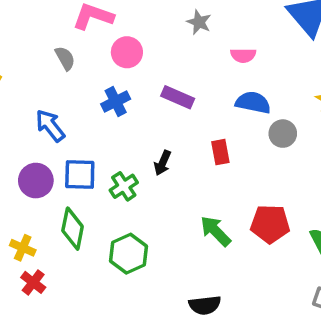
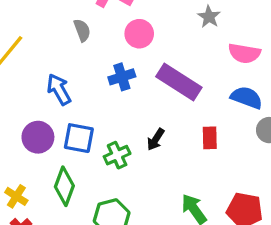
pink semicircle: (243, 55) -> (244, 53), size x1.4
purple rectangle: (178, 97) -> (179, 82), size x1.5

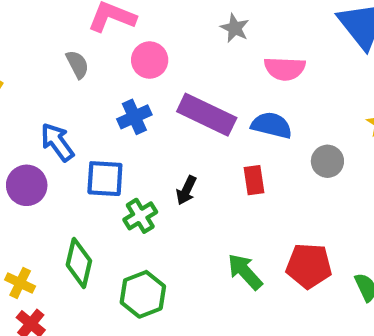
blue semicircle: (247, 98) -> (272, 125), moved
purple circle: (38, 137) -> (27, 185), moved
blue square: (79, 138) -> (105, 179), moved

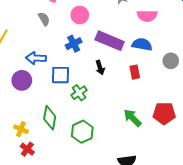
blue arrow: (57, 142) -> (36, 58), turned -48
black arrow: (186, 190) -> (100, 68), moved, turned -40

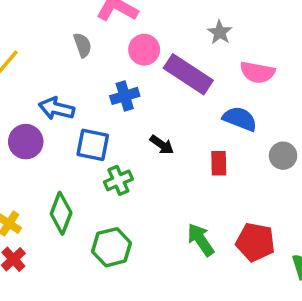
purple rectangle: (110, 41) -> (188, 74), moved
black arrow: (100, 68) -> (162, 145), turned -48

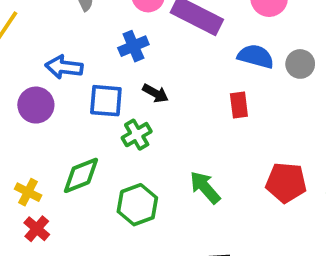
black arrow: (162, 145) -> (155, 93), moved
gray circle: (283, 156) -> (300, 64), moved
green diamond: (61, 213) -> (81, 175), turned 54
green arrow: (201, 240) -> (205, 187), moved

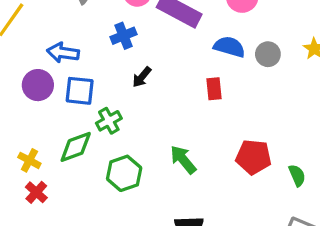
black arrow: (155, 93) -> (142, 77), turned 100
blue square: (106, 101) -> (80, 91), moved
green cross: (137, 135) -> (109, 121), moved

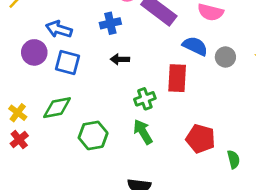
black arrow: (142, 77) -> (120, 59), turned 42
red rectangle: (214, 89) -> (177, 78), size x1.5
green cross: (109, 121) -> (145, 99), moved

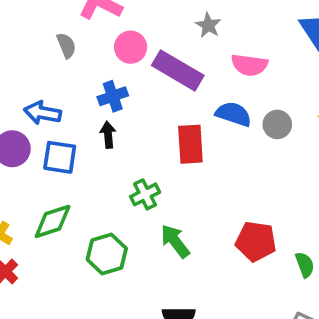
black arrow: (120, 59) -> (108, 135), moved, turned 90
red rectangle: (177, 78) -> (190, 144), moved
green cross: (145, 99) -> (145, 194), moved

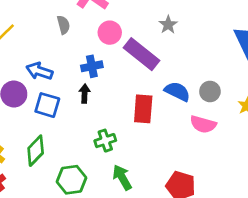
pink semicircle: (249, 65) -> (203, 124), moved
gray circle: (277, 124) -> (210, 91), moved
green diamond: (53, 221) -> (36, 151), turned -36

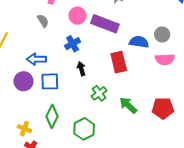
black arrow: (85, 94) -> (81, 69), moved
green arrow: (122, 177) -> (128, 105), moved

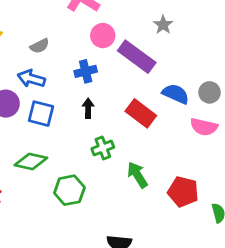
gray semicircle: (43, 21) -> (40, 46), moved, turned 80
red rectangle: (119, 62) -> (141, 113), turned -55
green diamond: (52, 116) -> (31, 162), turned 60

